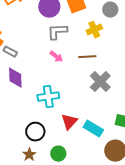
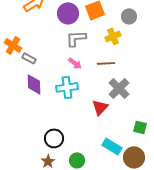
cyan cross: (48, 97) -> (67, 87), moved
red triangle: (69, 122) -> (100, 107), moved
cyan rectangle: (93, 129) -> (112, 146), moved

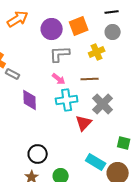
purple diamond: (34, 84) -> (30, 100), moved
cyan cross: (67, 87) -> (67, 100), moved

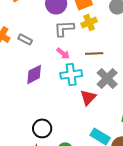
yellow cross: (97, 52) -> (89, 22), moved
gray rectangle: (13, 74) -> (25, 39), moved
purple diamond: (30, 100) -> (34, 74), turned 65

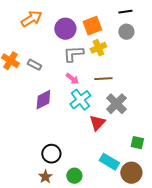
cyan cross: (71, 74) -> (80, 100), turned -30

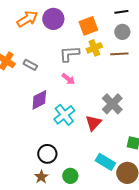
purple circle: (65, 29) -> (53, 19), moved
brown line: (103, 79) -> (119, 54), moved
cyan cross: (80, 100) -> (64, 115), moved

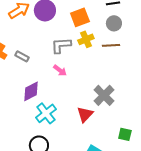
cyan cross: (64, 115) -> (46, 113), moved

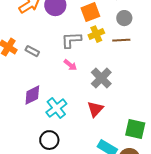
purple diamond: (31, 91) -> (32, 95), moved
gray cross: (104, 95) -> (101, 78), moved
green square: (125, 134) -> (135, 129), size x1.5

